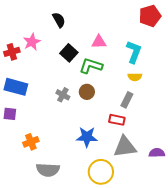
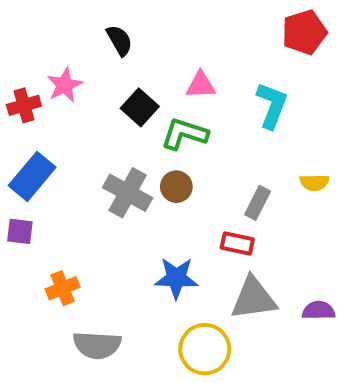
yellow semicircle: (135, 77) -> (314, 183), moved
blue rectangle: (16, 87) -> (32, 176), turned -65
gray cross: (63, 95) -> (128, 193), size x1.6

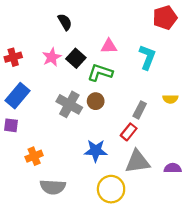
pink star: (65, 85) -> (52, 57), moved
red rectangle: (237, 244) -> (129, 132), turned -63

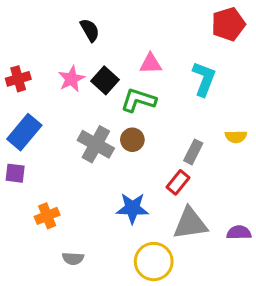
gray semicircle: (53, 187) -> (73, 258), size x0.6

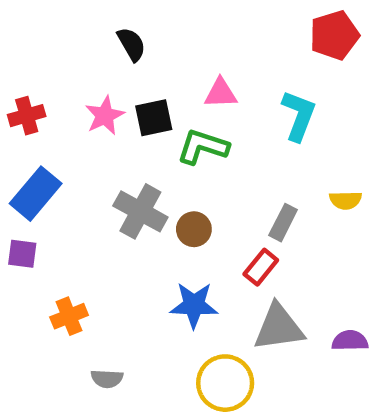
black square: (105, 80) -> (154, 118), turned 36
brown circle: (132, 140) -> (194, 229), moved

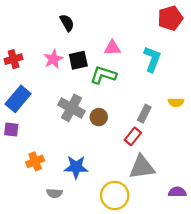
blue star: (194, 305) -> (76, 167), moved
purple semicircle: (350, 341) -> (177, 192), moved

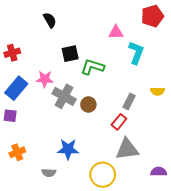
black semicircle: (67, 23) -> (50, 20), moved
pink triangle: (112, 48) -> (116, 32), moved
pink star: (53, 59) -> (45, 79), moved, turned 30
orange cross: (35, 161) -> (17, 152), moved

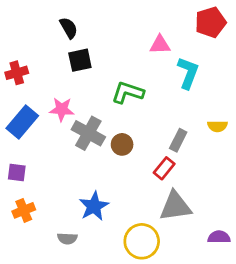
black square: (70, 54) -> (80, 60), moved
purple square: (10, 116) -> (17, 173), moved
blue star: (68, 149) -> (94, 206), turned -30

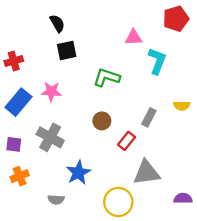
gray cross: (88, 133) -> (50, 137), moved
red rectangle: (164, 168) -> (127, 141), moved

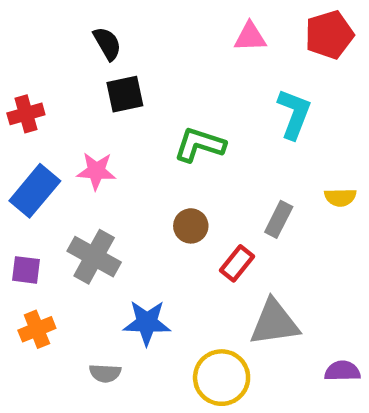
pink triangle: (134, 37) -> (250, 37), moved
blue star: (78, 173) -> (147, 323), turned 30

